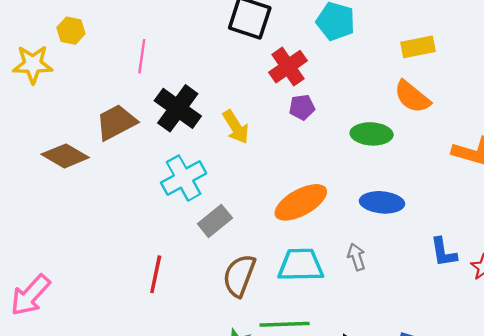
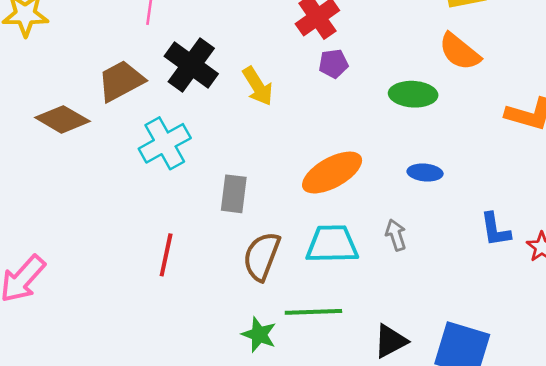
cyan cross: (184, 178) -> (165, 143), moved
blue ellipse: (382, 202) -> (425, 173), size x0.7
gray rectangle: (215, 221) -> (234, 194), turned -44

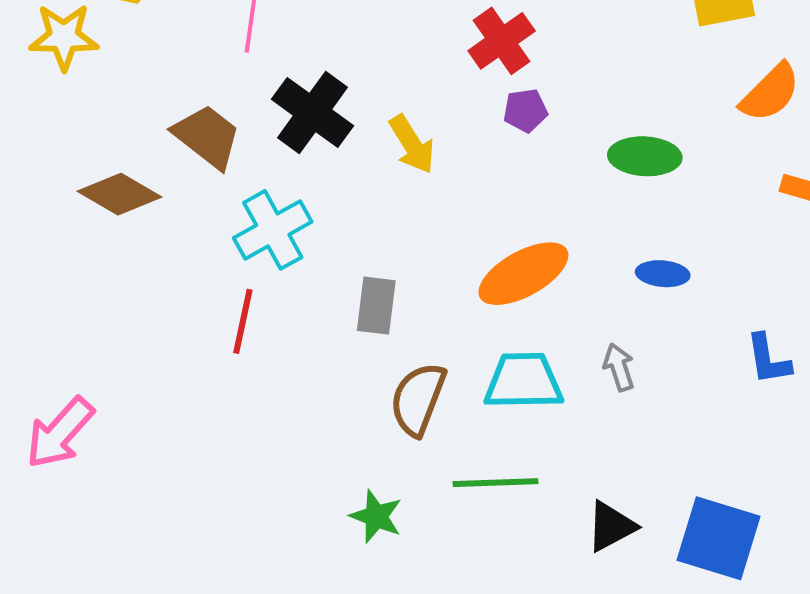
orange semicircle: (460, 52) -> (770, 93), moved, turned -84
brown trapezoid: (121, 81) -> (207, 136), turned 66
red line: (166, 255) -> (243, 321), moved
green star: (259, 335) -> (376, 516), moved

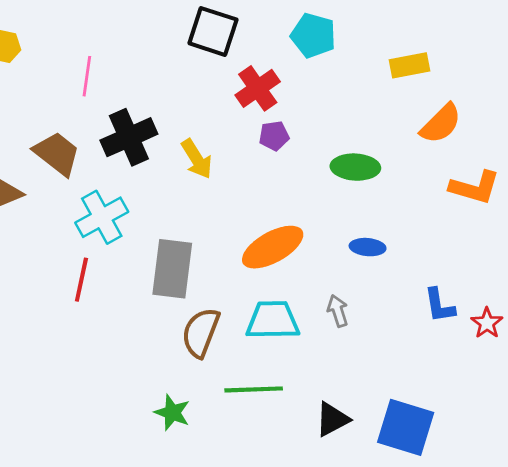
black cross: (313, 113) -> (129, 137), turned 30
gray rectangle: (376, 306) -> (172, 269), size x1.5

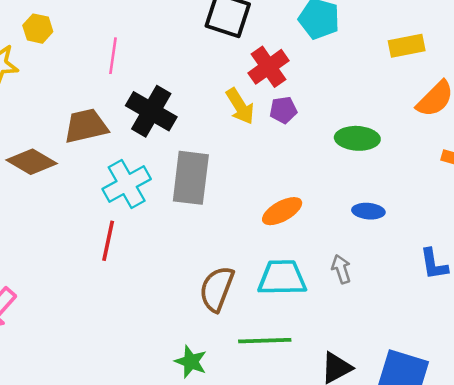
black cross: (129, 137) -> (151, 111), turned -36
brown trapezoid: (57, 153) -> (86, 126), turned -51
yellow arrow: (197, 159) -> (240, 106), moved
orange ellipse: (273, 247) -> (282, 211), size x0.7
gray rectangle: (172, 269) -> (191, 178), moved

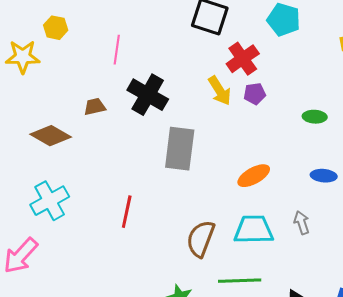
brown trapezoid: (86, 126) -> (95, 107), size x0.6
green ellipse: (357, 138) -> (315, 117), size x0.7
cyan cross: (127, 184) -> (50, 201), moved
red line: (108, 241) -> (127, 212), moved

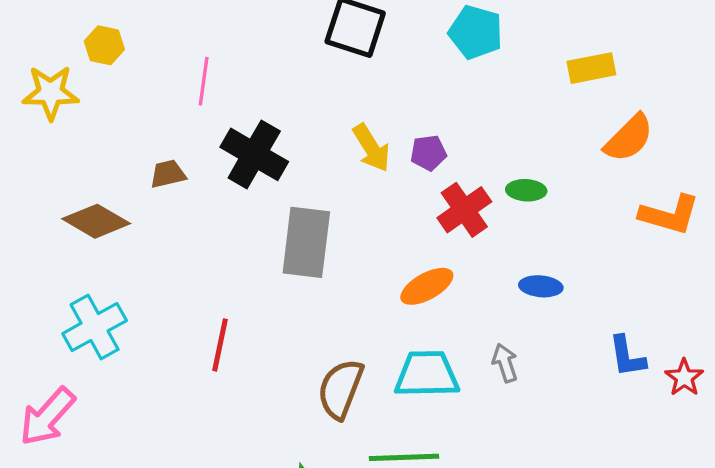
red cross: (243, 59) -> (464, 210), moved

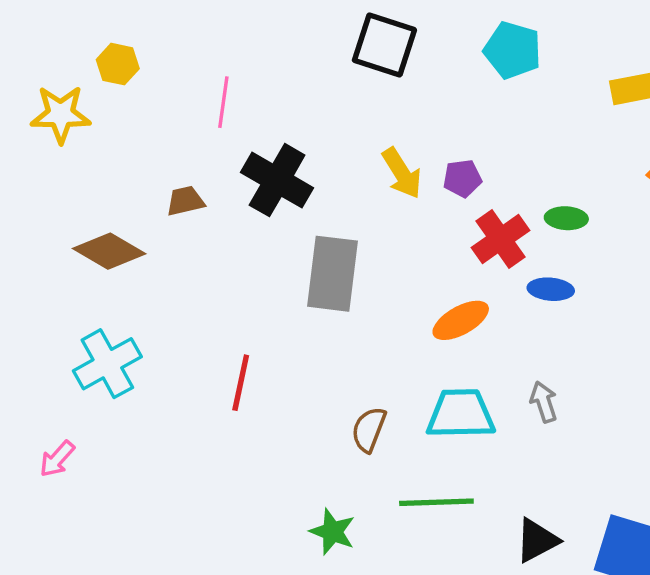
blue ellipse: (541, 286) -> (551, 289), moved
brown semicircle: (341, 389) -> (369, 429), size x0.7
pink arrow: (47, 417) -> (57, 459), size x0.6

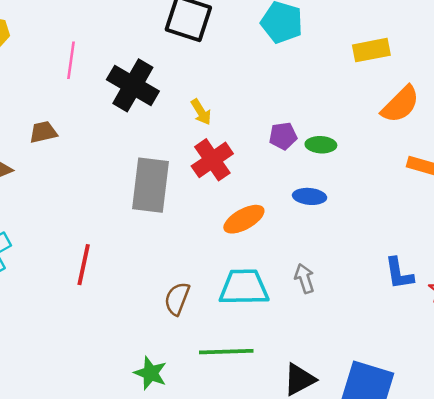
yellow arrow: (402, 173) -> (201, 112), size x0.7
purple pentagon: (462, 178) -> (283, 136), moved
black cross: (277, 180) -> (133, 85), moved
red cross: (500, 239) -> (212, 160), moved

